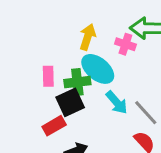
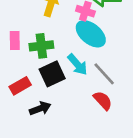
cyan ellipse: (98, 69) -> (91, 34), moved
black square: (70, 102) -> (52, 74), moved

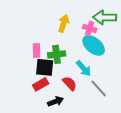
black square: (52, 74) -> (45, 67), moved, turned 30
gray line: (104, 74) -> (99, 88), moved
red semicircle: (103, 100) -> (70, 83), moved

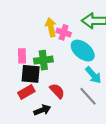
yellow arrow: (64, 23) -> (51, 27), turned -30
pink cross: (90, 28) -> (64, 32), moved
cyan arrow: (84, 68) -> (93, 75), moved

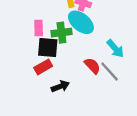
cyan ellipse: (83, 51) -> (81, 22), moved
red semicircle: (57, 91) -> (92, 66), moved

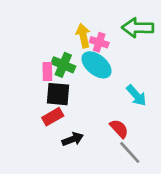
green cross: (61, 33) -> (63, 65), moved, turned 30
red semicircle: (92, 66) -> (119, 129), moved
gray line: (110, 71) -> (130, 152), moved

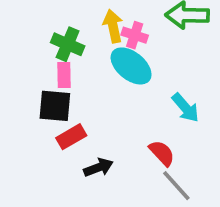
green cross: (63, 65) -> (68, 44), moved
black square: (58, 94) -> (55, 106), moved

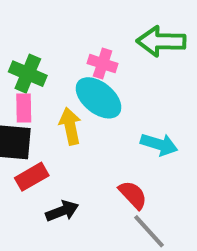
yellow arrow: (113, 26) -> (70, 126), moved
cyan arrow: (185, 108) -> (159, 144), turned -32

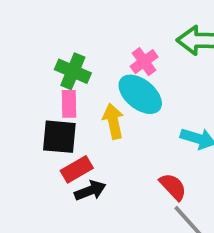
pink cross: (103, 64) -> (144, 62), turned 36
black arrow: (62, 211) -> (90, 191), moved

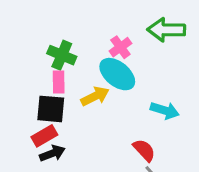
yellow arrow: (113, 121) -> (95, 96), turned 76
red rectangle: (77, 169) -> (44, 136), moved
black arrow: (90, 191) -> (52, 153), moved

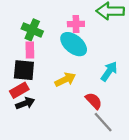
pink cross: (120, 47) -> (76, 24), turned 35
yellow arrow: (95, 96) -> (65, 80), moved
cyan arrow: (165, 111) -> (109, 71), turned -72

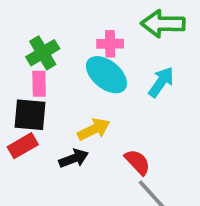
green cross: (32, 30) -> (43, 53), turned 36
cyan arrow: (109, 71) -> (161, 82), moved
black arrow: (25, 103) -> (74, 158), moved

